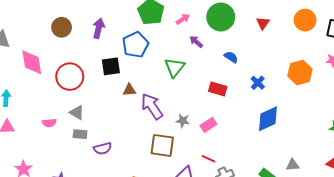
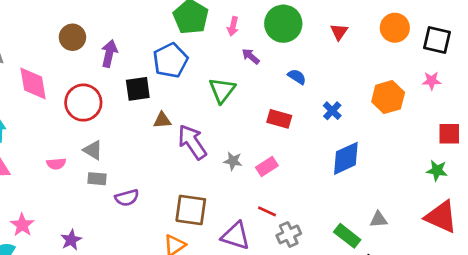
pink arrow: (183, 19) -> (233, 26), turned 136
purple arrow: (99, 28) -> (109, 54), moved
brown square: (162, 145) -> (191, 210), moved

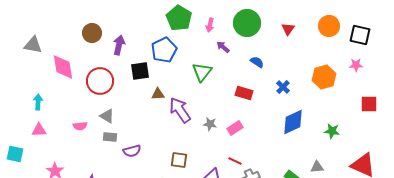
green star: (437, 171) -> (332, 131), moved
brown square: (191, 210) -> (179, 160), size x0.7

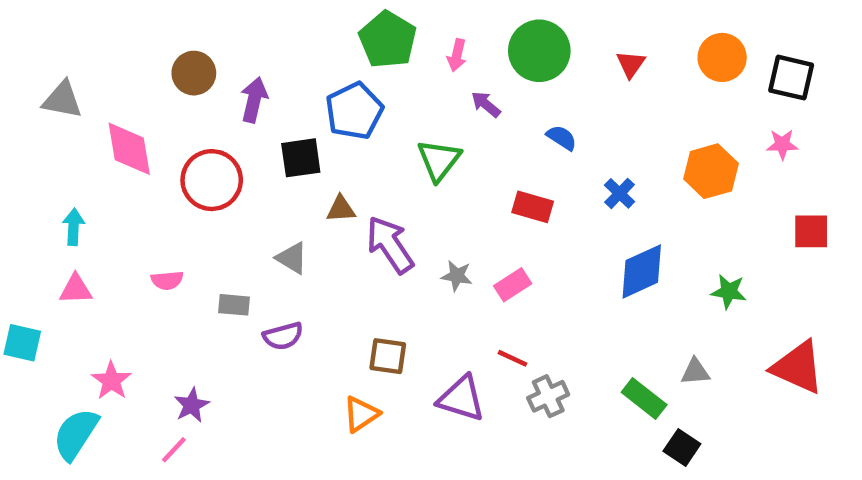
gray triangle: (107, 116) -> (292, 258), moved

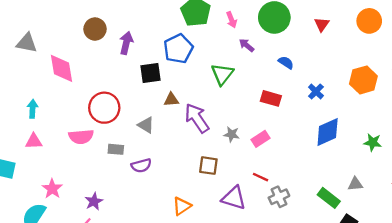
pink arrow: (457, 55) -> (232, 20), turned -35
red circle: (212, 180) -> (104, 108), moved
pink semicircle: (167, 280) -> (81, 137), size x1.5
brown square: (388, 356) -> (208, 166), moved

